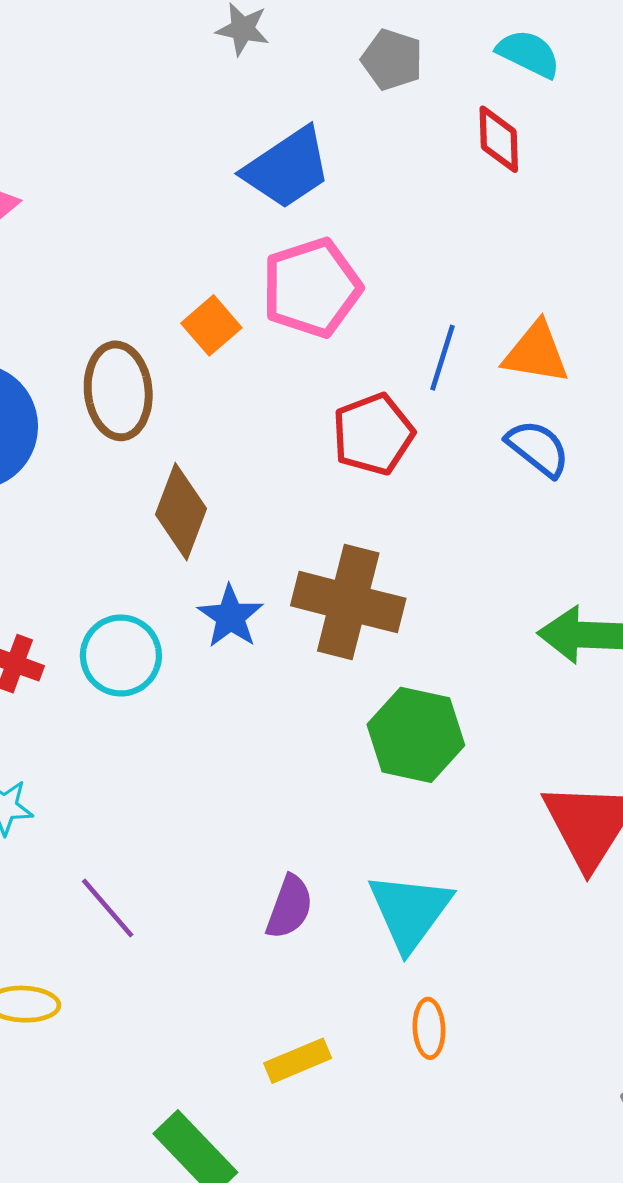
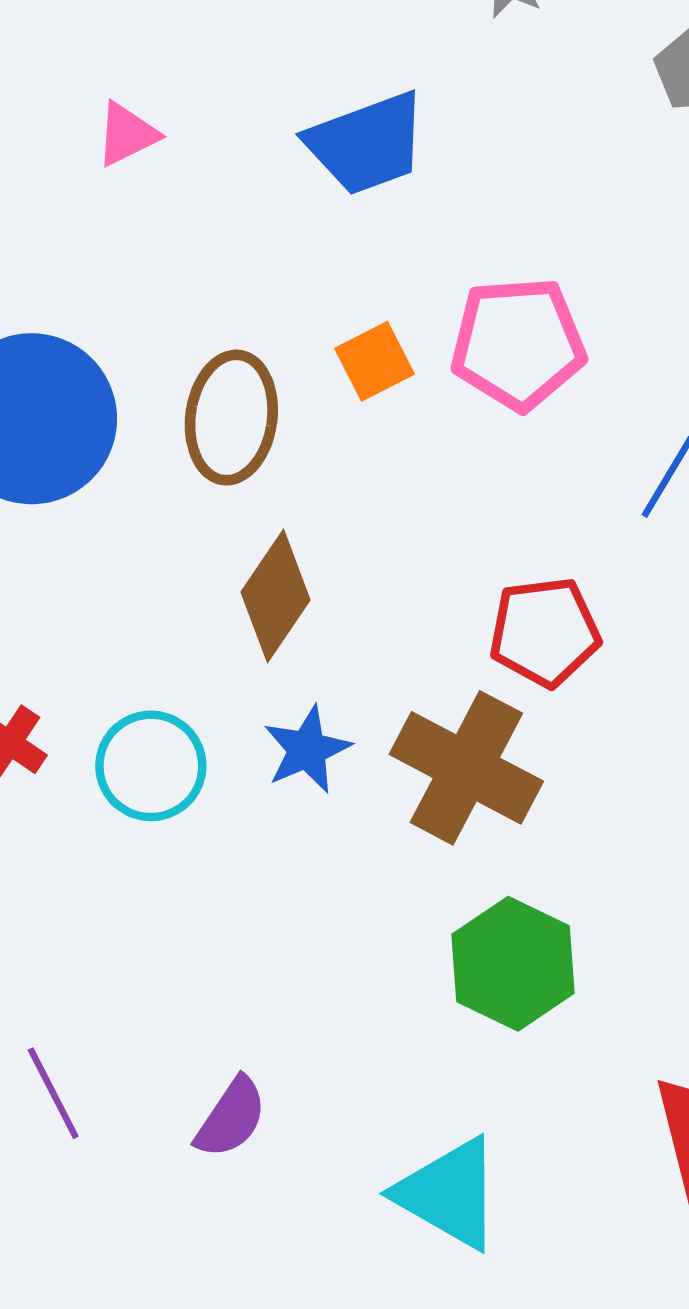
blue trapezoid: (287, 168) -> (367, 143), moved
red pentagon: (373, 434) -> (545, 632), moved
purple semicircle: (289, 907) -> (231, 1118), moved
cyan triangle: (410, 911) -> (449, 1193), turned -50

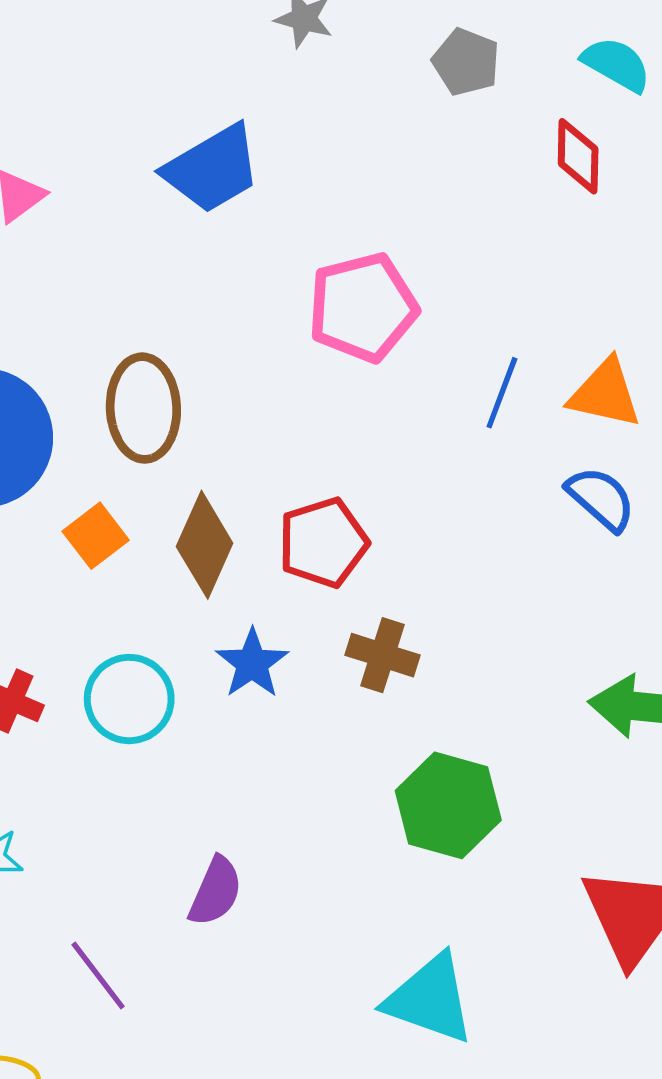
orange square: (375, 361) -> (96, 536), moved
red pentagon: (545, 632) -> (323, 543), moved
brown cross: (466, 768) -> (382, 655), size x0.6
purple semicircle: (231, 1118) -> (216, 891), moved

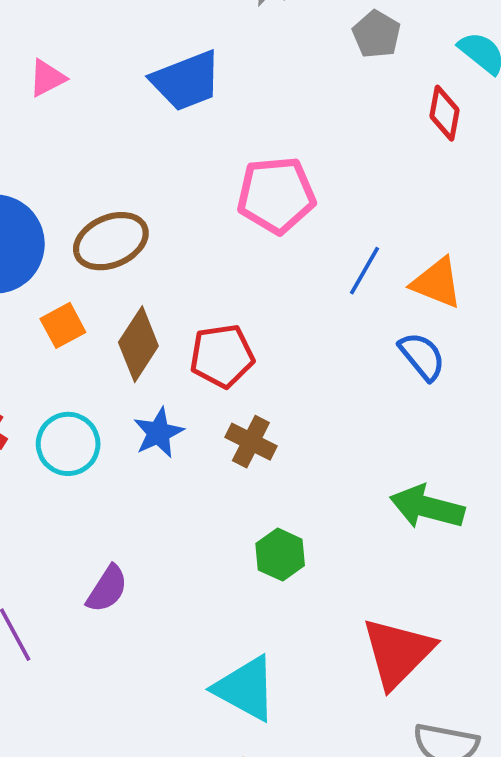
brown ellipse: (143, 408) -> (111, 241), turned 60
green hexagon: (448, 805) -> (280, 555), size x0.7

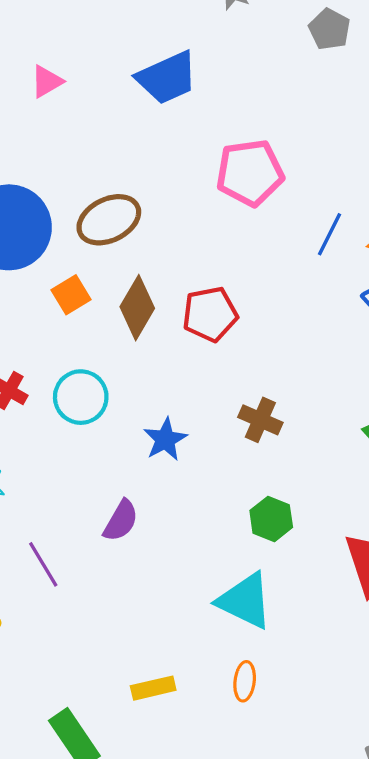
blue star: (158, 433) -> (165, 439), moved
brown cross: (251, 442) -> (260, 420), moved
green hexagon: (280, 555) -> (271, 519), moved

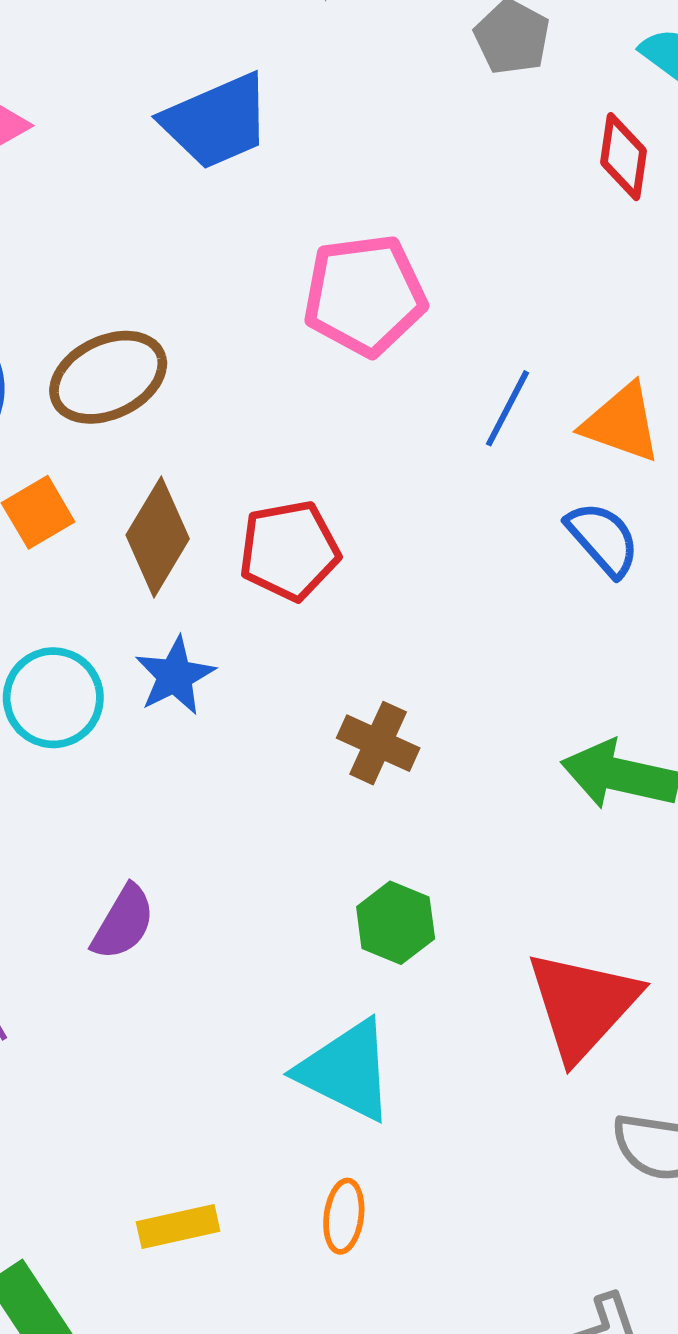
blue star: (165, 439) -> (175, 676), moved

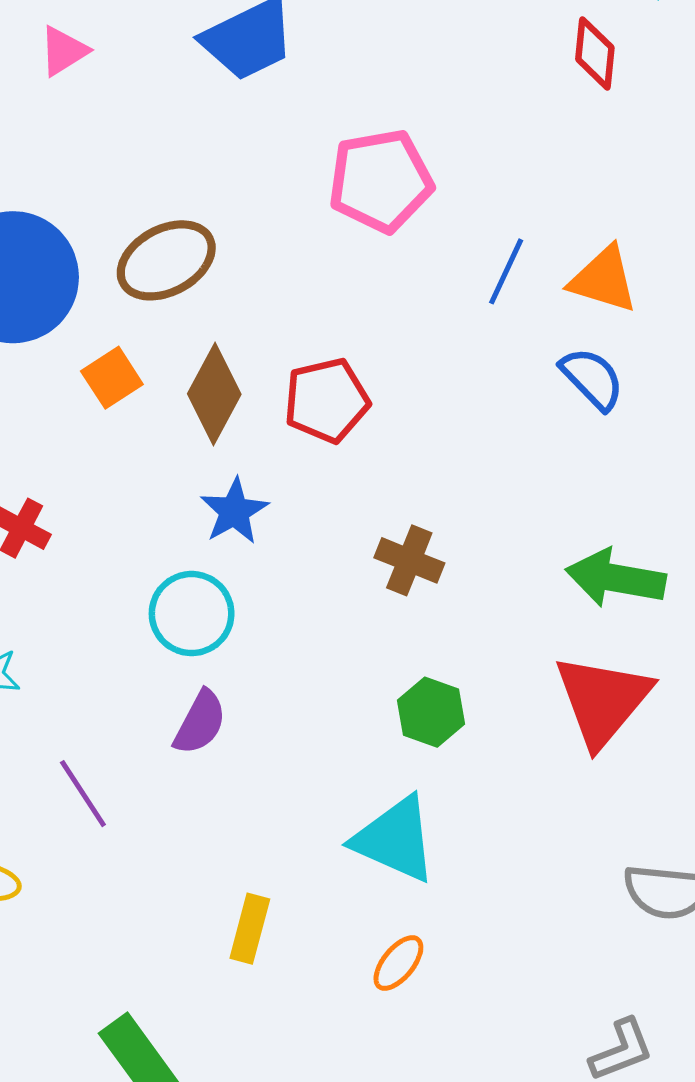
cyan circle: (53, 698) -> (192, 614), moved
red triangle: (583, 1005) -> (603, 700), moved
orange ellipse: (344, 1216) -> (398, 963), turned 34
yellow rectangle: (178, 1226) -> (250, 929), moved, turned -60

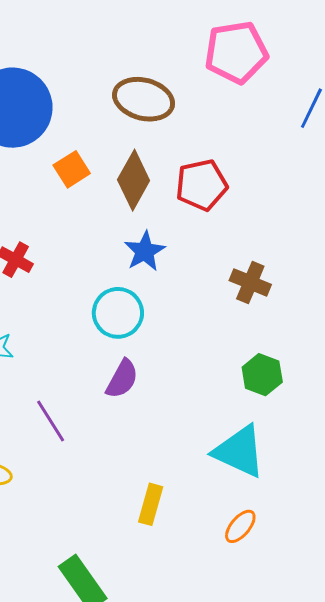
brown ellipse: (166, 260) -> (144, 99), moved, turned 42

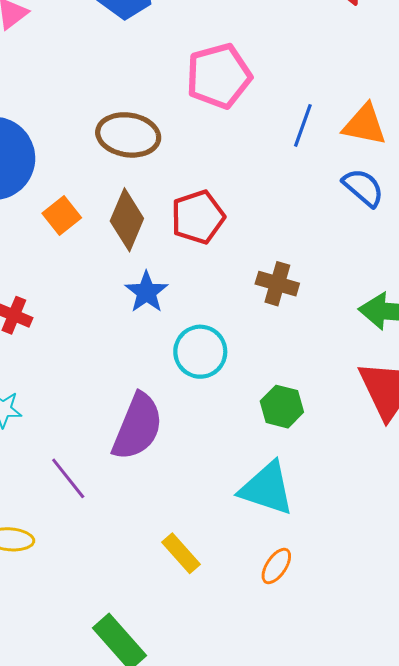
brown cross: (250, 282) -> (277, 284), moved
cyan circle: (118, 313) -> (200, 352), moved
purple semicircle: (122, 379) -> (137, 427), size x1.6
yellow rectangle: (151, 504) -> (181, 553), turned -51

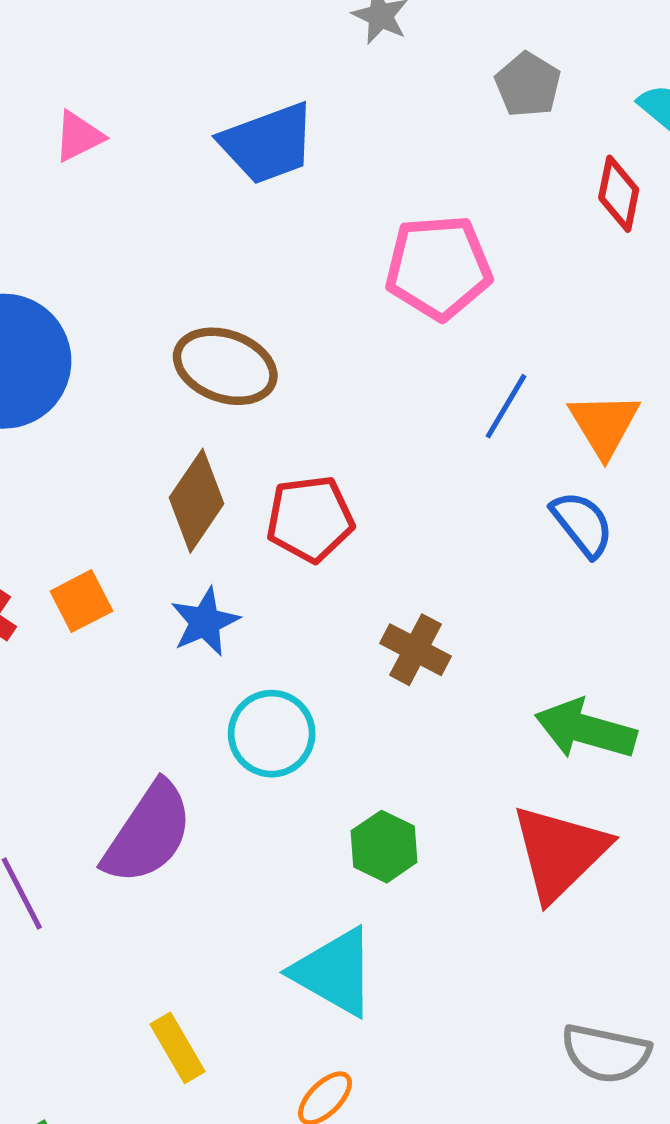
pink pentagon: (219, 76) -> (438, 267), moved
orange triangle: (365, 125) -> (604, 424), turned 36
orange square: (62, 216) -> (81, 601), moved

